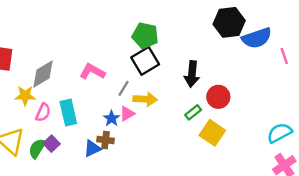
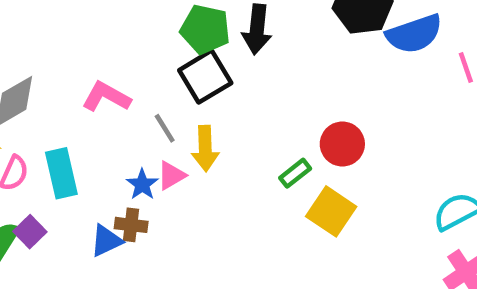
black arrow: (192, 74) -> (257, 29), moved
gray line: (124, 88) -> (165, 128), turned -63
yellow arrow: (145, 99) -> (205, 149), turned 85

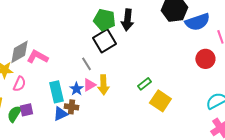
pink L-shape: (106, 97) -> (37, 57), moved
red circle: (342, 144) -> (205, 59), moved
yellow arrow: (205, 149) -> (103, 85), moved
cyan rectangle: (61, 173) -> (56, 92), moved
purple square: (30, 232) -> (26, 110), turned 32

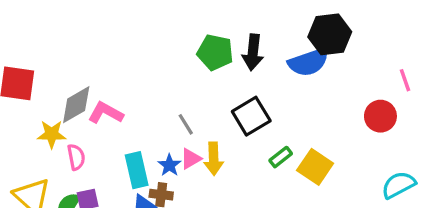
blue semicircle: (197, 22) -> (308, 62), moved
black square: (104, 41) -> (251, 116), moved
pink semicircle: (19, 84) -> (76, 157), turned -35
yellow square: (160, 101) -> (315, 167), moved

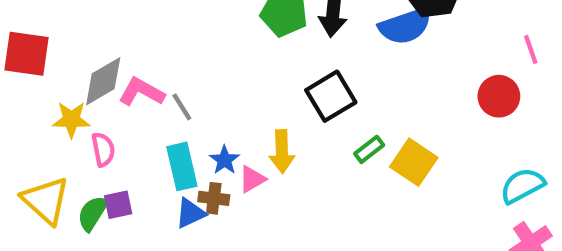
gray line: (186, 124) -> (182, 107), moved
pink triangle: (191, 159) -> (252, 179), moved

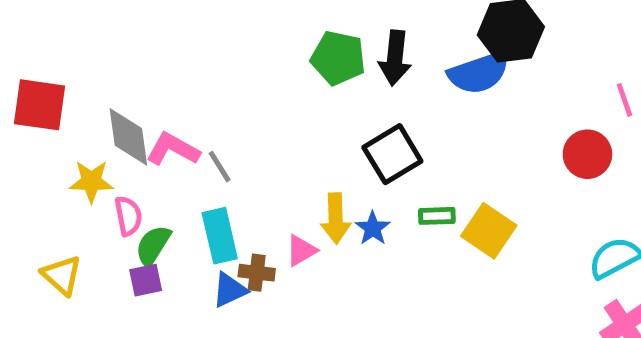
gray diamond: (103, 81) -> (128, 137), turned -68
green rectangle: (369, 149) -> (437, 216), turned 36
blue star: (224, 160) -> (373, 228), moved
yellow triangle: (46, 200) -> (62, 275), size x0.7
green semicircle: (93, 213) -> (153, 246), moved

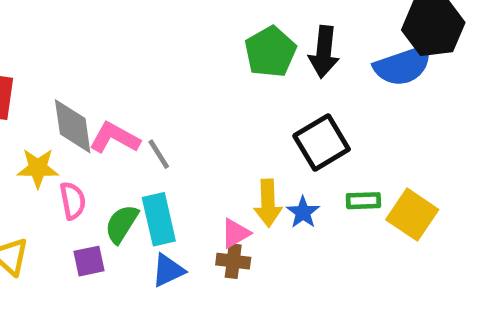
green pentagon: (338, 58) -> (270, 52), turned 30
green semicircle: (153, 246) -> (122, 224), moved
brown cross: (257, 273) -> (233, 261), moved

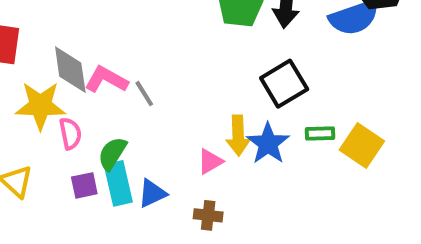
yellow star: (38, 168) -> (40, 106), size x1.4
blue star: (303, 212) -> (268, 143), size x1.5
cyan rectangle: (159, 219) -> (118, 183), moved
brown cross: (233, 261) -> (208, 215), moved

